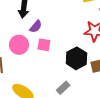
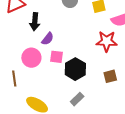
black hexagon: (76, 58) -> (75, 69), moved

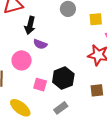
purple semicircle: (48, 39) -> (40, 44), turned 64
pink square: (56, 57) -> (40, 85), moved

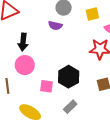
black arrow: (30, 25) -> (23, 42), moved
purple semicircle: (40, 44) -> (55, 25), moved

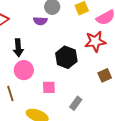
purple semicircle: (55, 25) -> (40, 21), moved
black hexagon: (69, 77) -> (66, 57), moved

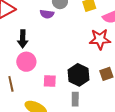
black hexagon: (66, 57) -> (78, 75), moved
gray rectangle: (76, 103) -> (75, 99), turned -40

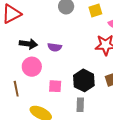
purple semicircle: (47, 14) -> (55, 47), moved
black arrow: (23, 39) -> (28, 44), turned -84

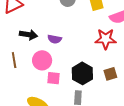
pink circle: (32, 67) -> (42, 60), moved
brown line: (16, 89) -> (14, 60), moved

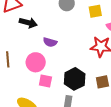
black arrow: (28, 35) -> (28, 23), moved

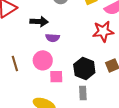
black arrow: (28, 23) -> (39, 22), moved

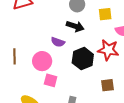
black arrow: (39, 22) -> (75, 26), moved
black hexagon: (84, 68) -> (83, 59), moved

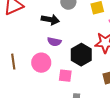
black arrow: (75, 26) -> (50, 20), moved
pink square: (51, 80) -> (65, 76), moved

